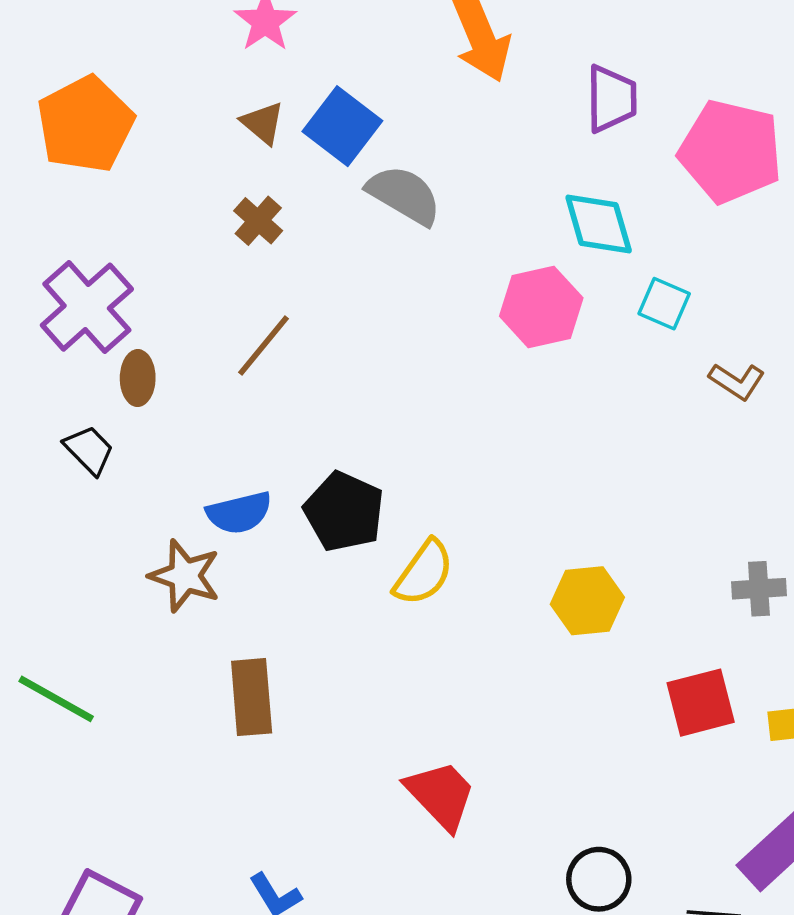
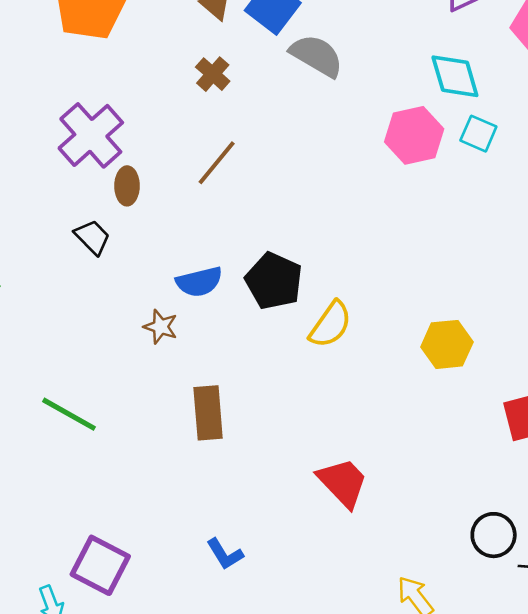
cyan square: (664, 304) -> (478, 134), moved
brown star: (185, 576) -> (161, 327), size x0.7
black circle: (599, 879) -> (494, 535), moved

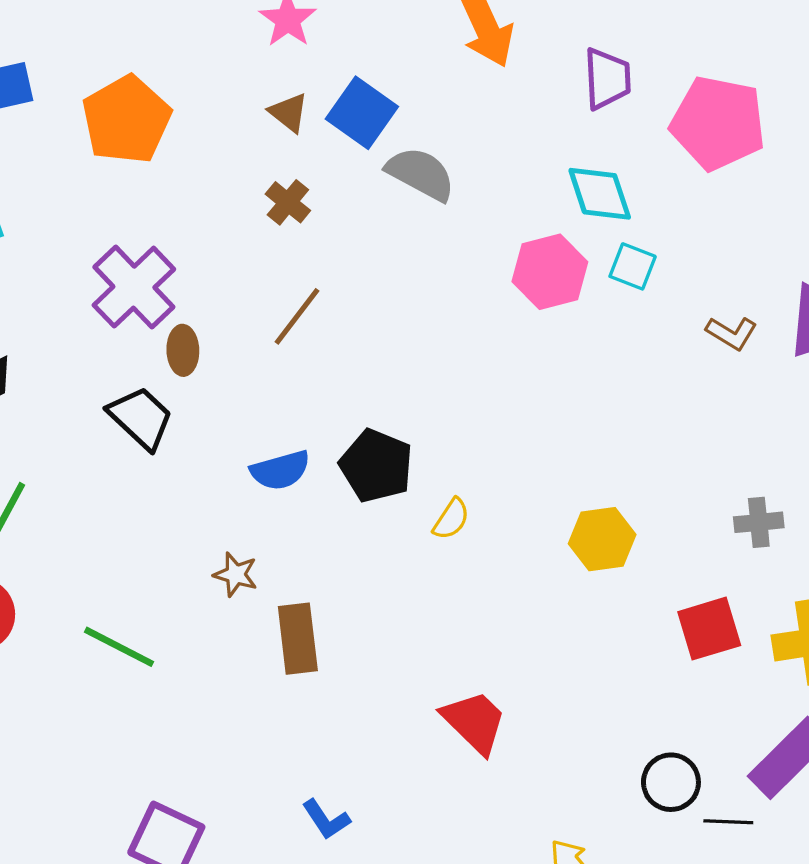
black trapezoid: (92, 237) -> (141, 418), size x1.4
yellow semicircle: (331, 324) -> (451, 519), size x0.7
brown star: (161, 327) -> (236, 574), moved

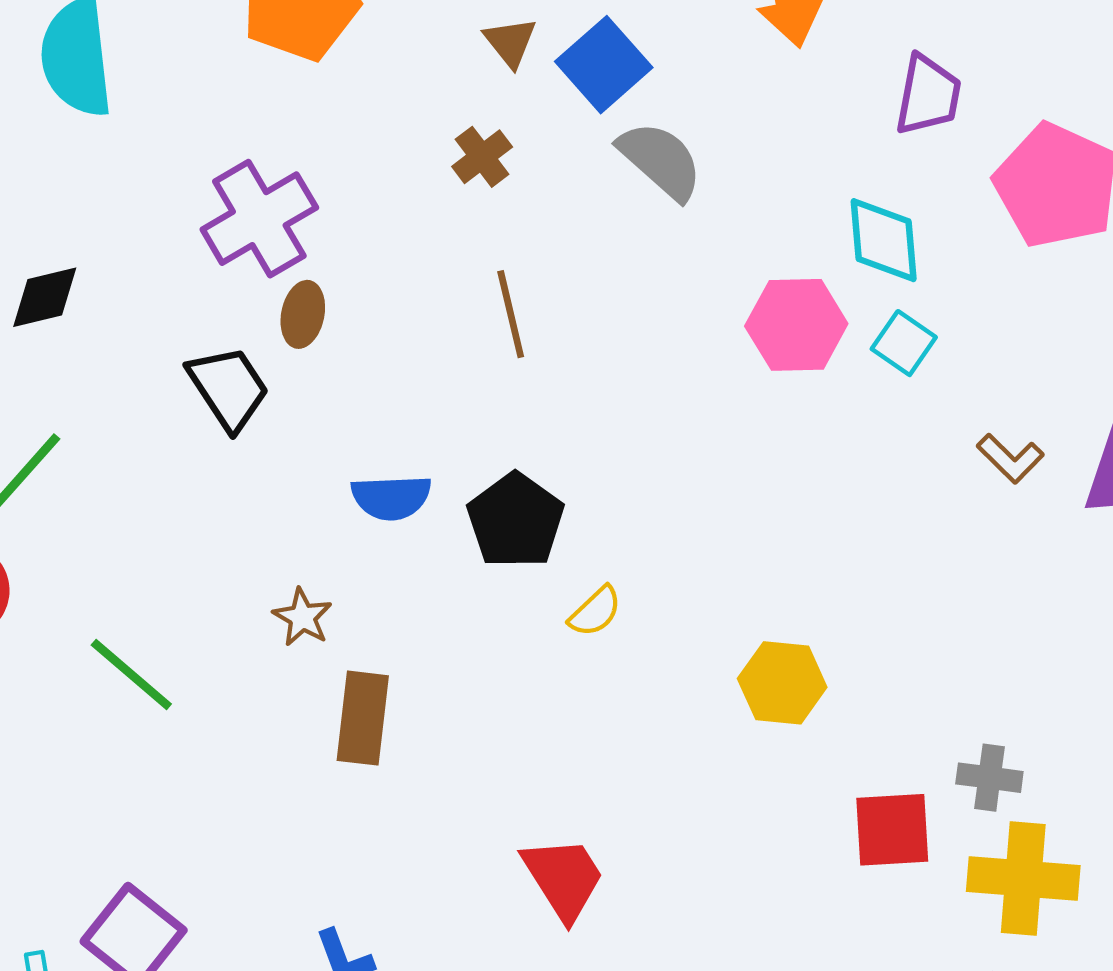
brown line: (297, 316) -> (511, 314), moved, turned -64
gray cross: (759, 522) -> (989, 778), moved

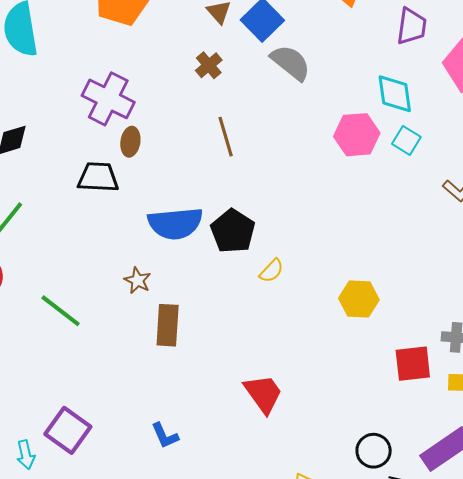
purple cross: (259, 219) -> (108, 99), turned -30
black trapezoid: (228, 388) -> (98, 177), turned -51
blue semicircle: (391, 497) -> (175, 223), size x1.5

